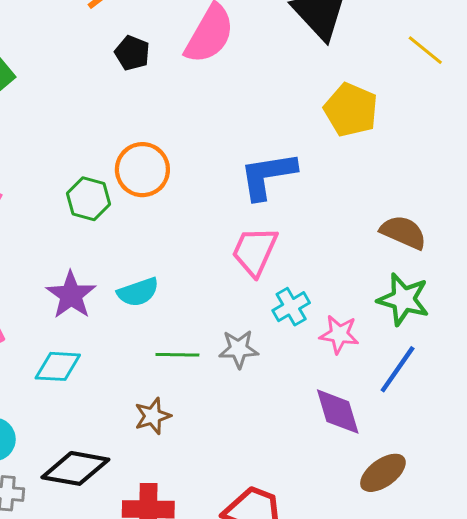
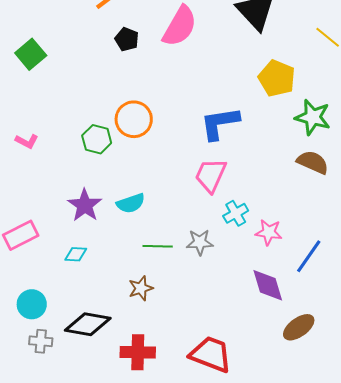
green star: (403, 299) -> (313, 117), moved
cyan diamond: (58, 366) -> (76, 254), size x0.7

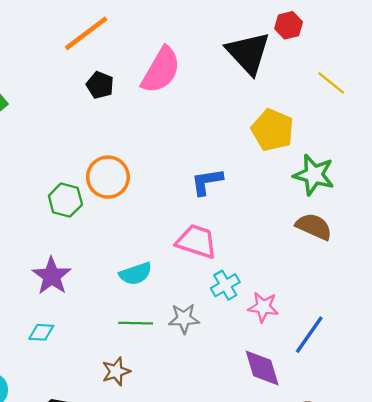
blue L-shape: (220, 123) -> (207, 182), size x0.7
pink trapezoid: (211, 175) -> (197, 241), turned 84
cyan semicircle: (131, 203) -> (136, 274), moved

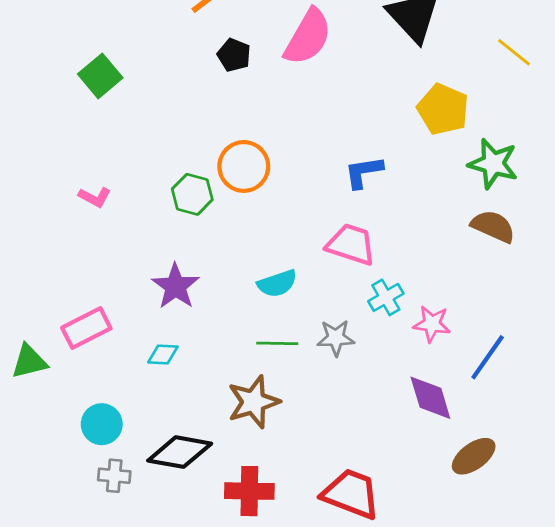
brown star: (116, 371) -> (254, 402), size x1.5

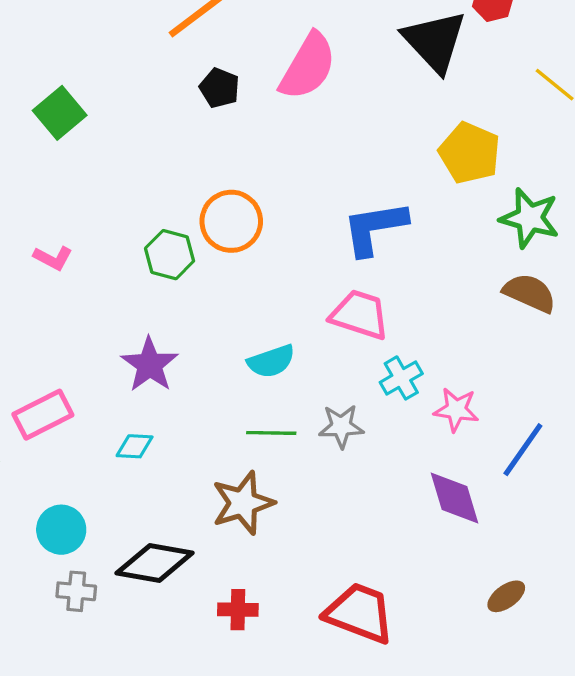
blue L-shape: (364, 172) -> (375, 228), size x1.4
brown ellipse: (474, 456) -> (506, 596), moved, size x0.7
red cross: (249, 491) -> (238, 610), size x0.7

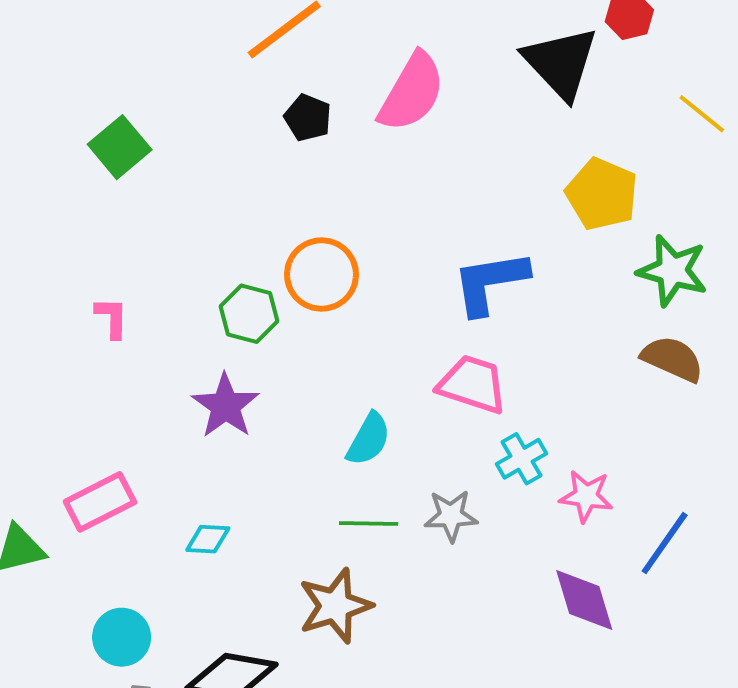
pink L-shape: (53, 258) -> (112, 318), turned -117
cyan semicircle: (271, 361) -> (369, 439), turned -42
purple star: (150, 365) -> (225, 406), moved

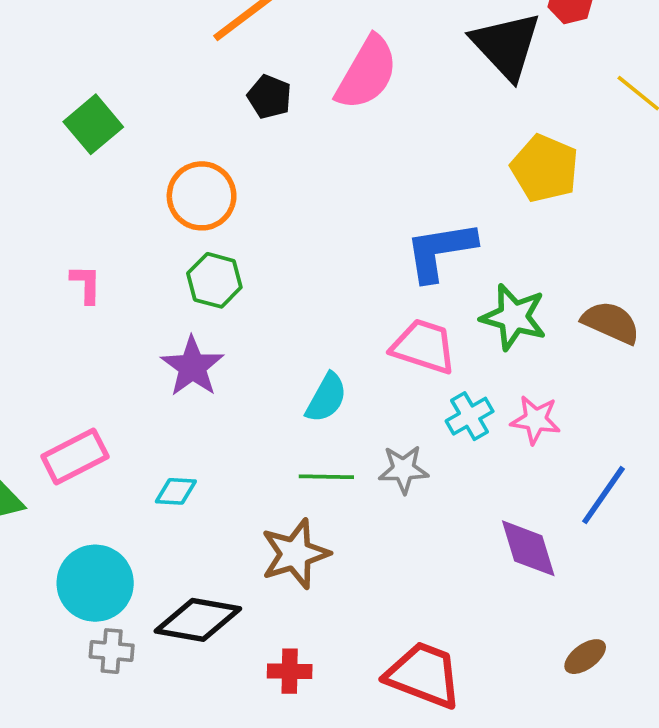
green star: (672, 271) -> (514, 317), moved
orange circle: (322, 275) -> (202, 196), moved
pink star: (586, 496) -> (536, 420), moved
cyan circle: (122, 637) -> (95, 583), size x1.4

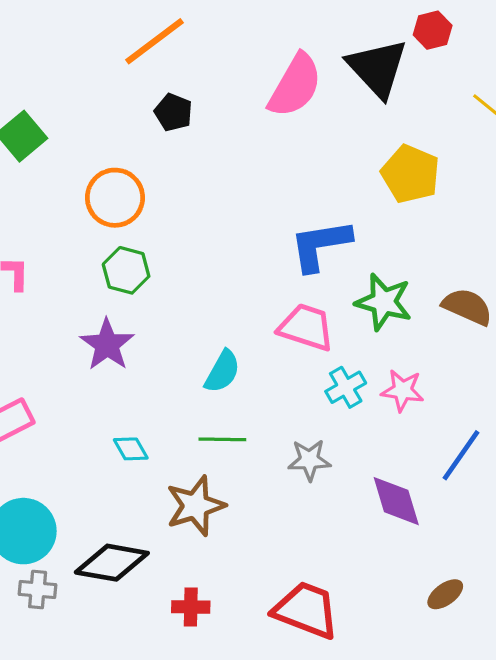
pink semicircle: (367, 73) -> (295, 85), moved
gray star: (403, 469) -> (309, 460), moved
cyan diamond: (176, 491) -> (131, 449), moved, turned 57

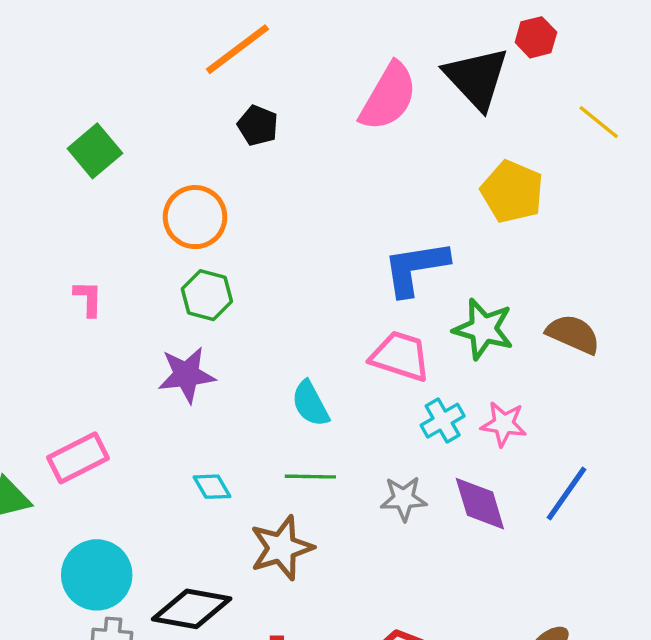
purple star: (107, 345) -> (187, 375), turned 30
cyan semicircle: (222, 371) -> (310, 404), turned 123
purple diamond: (396, 501) -> (480, 504), moved

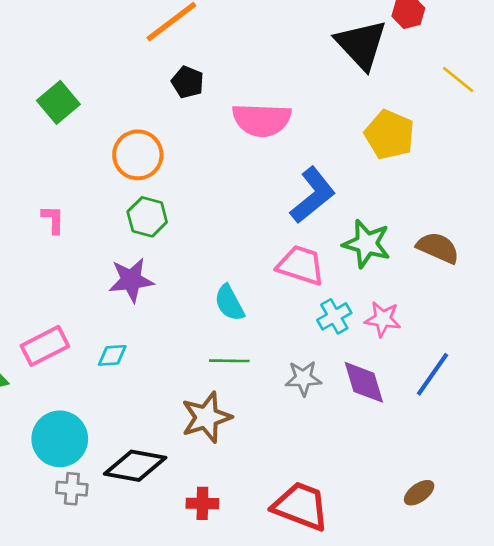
pink semicircle: (388, 97) -> (262, 120), moved, turned 62
blue L-shape: (416, 268) -> (313, 195), turned 150
cyan diamond: (212, 487) -> (112, 355), moved, turned -64

